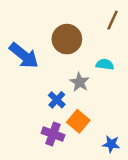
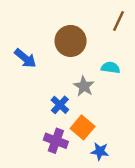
blue arrow: (24, 56) -> (25, 58), size x0.7
blue star: (111, 144) -> (100, 151), moved

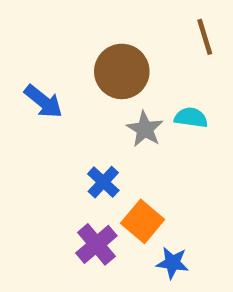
brown line: (118, 21) -> (205, 37), turned -42
gray star: (84, 86) -> (145, 129), moved
purple cross: (56, 141) -> (96, 244), turned 30

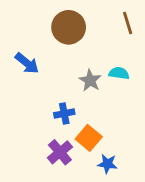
brown circle: (122, 71) -> (69, 27), moved
blue cross: (103, 182) -> (64, 114), turned 36

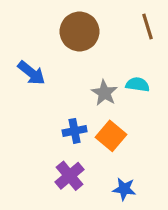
orange square: (89, 138) -> (111, 136), moved

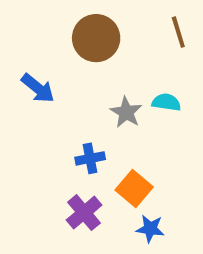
orange square: (111, 136) -> (134, 189), moved

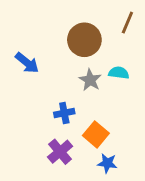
brown line: (178, 32) -> (127, 23), turned 40
brown circle: (96, 38) -> (84, 40), moved

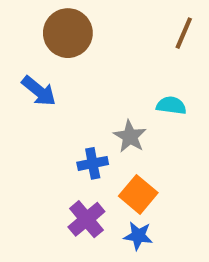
brown circle: (84, 40) -> (68, 33), moved
gray star: (90, 80) -> (130, 137), moved
blue star: (107, 163) -> (138, 236), moved

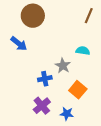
orange square: (138, 194) -> (78, 90), moved

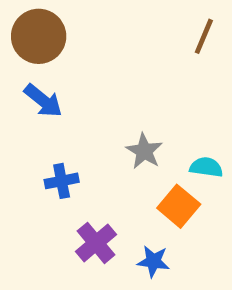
brown circle: (33, 16) -> (39, 36), moved
cyan semicircle: (83, 51) -> (206, 167), moved
blue cross: (45, 79) -> (62, 181), moved

